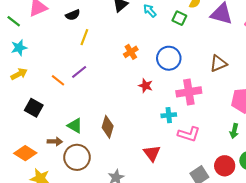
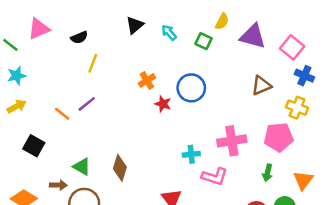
brown triangle: (218, 63) -> (261, 85), moved
red star: (146, 86) -> (163, 104), moved
pink cross: (189, 92) -> (232, 141), moved

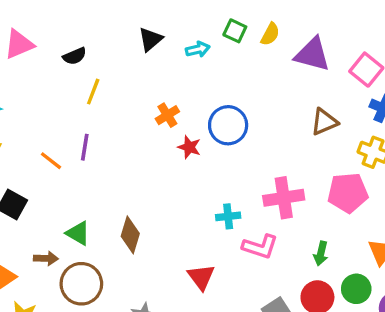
cyan arrow: (169, 33) -> (198, 49), turned 119
green square: (204, 41) -> (235, 31), moved
purple line: (87, 104) -> (85, 147), turned -42
green arrow: (268, 173) -> (321, 253), moved

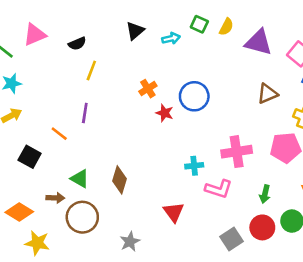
orange line: (51, 161) -> (59, 134), moved

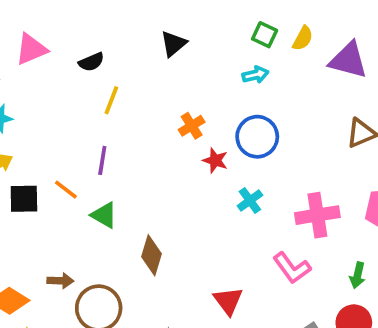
cyan arrow: (171, 38) -> (255, 75), moved
black square: (30, 157) -> (24, 199), moved, turned -30
cyan cross: (194, 166) -> (250, 201), moved, turned -30
green triangle: (80, 179) -> (104, 215), moved
pink L-shape: (219, 189) -> (292, 268), turned 36

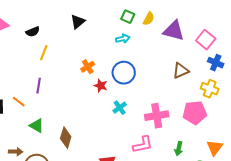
green triangle: (104, 215) -> (37, 126), moved
pink L-shape: (292, 268) -> (143, 145), turned -65

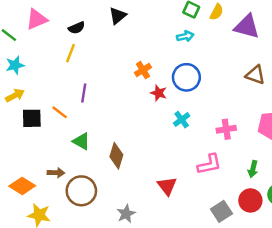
black triangle: (78, 22) -> (118, 16), moved
yellow line: (44, 53) -> (70, 53), moved
brown triangle: (181, 71) -> (255, 75), turned 42
pink cross: (157, 116) -> (226, 129), size x0.7

